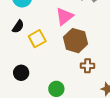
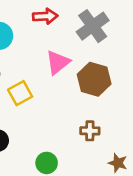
brown hexagon: (75, 41) -> (94, 79), moved

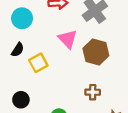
pink triangle: (58, 62) -> (68, 39), turned -36

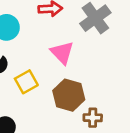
brown hexagon: (96, 52) -> (69, 95), moved

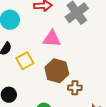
pink triangle: (62, 53) -> (52, 39), turned -42

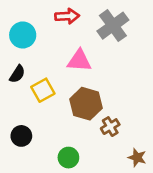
brown cross: (75, 88) -> (110, 127), turned -32

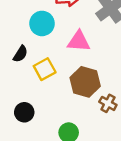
cyan circle: (23, 35) -> (42, 23), moved
brown cross: (110, 127) -> (108, 103), turned -30

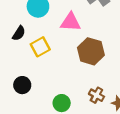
brown hexagon: (85, 82) -> (91, 51), moved
brown cross: (108, 103) -> (96, 95), moved

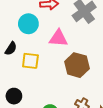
yellow square: (40, 47) -> (30, 61), turned 36

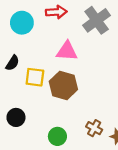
cyan circle: (28, 24) -> (22, 23), moved
brown hexagon: (77, 65) -> (63, 85), moved

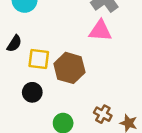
pink triangle: (67, 51) -> (100, 31), moved
black circle: (16, 117) -> (32, 92), moved

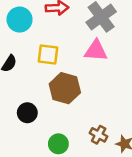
yellow square: (39, 59) -> (48, 54), moved

